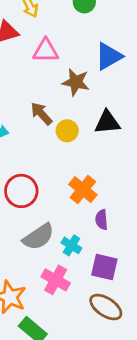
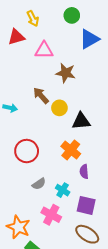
blue triangle: (109, 56) -> (89, 39), moved
black triangle: (107, 122) -> (81, 121), moved
gray semicircle: (38, 237) -> (39, 184), size x0.6

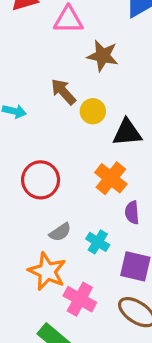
pink cross: (51, 215) -> (80, 299), moved
orange star: (18, 227) -> (47, 271), moved

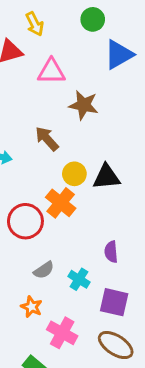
yellow circle: (93, 111) -> (74, 174), moved
orange cross: (111, 178) -> (61, 203), moved
orange star: (47, 271) -> (32, 307), size x0.6

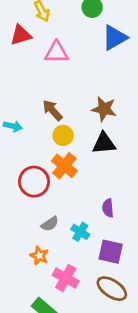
brown star: (84, 105) -> (104, 109), moved
yellow circle: (74, 174) -> (63, 135), moved

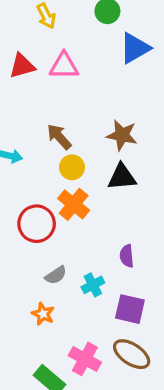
red triangle: (21, 35) -> (22, 66), moved
cyan cross: (80, 232) -> (93, 285), turned 30
pink cross: (66, 278) -> (85, 359), moved

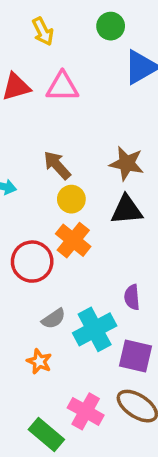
cyan cross: (93, 285) -> (95, 329), size x1.6

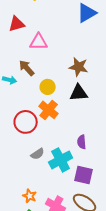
pink triangle: (62, 87) -> (39, 42), moved
brown arrow: (57, 165) -> (27, 68), moved
orange star: (39, 361) -> (30, 196), moved

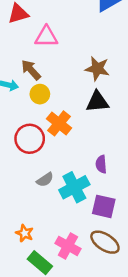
yellow circle: (48, 87) -> (40, 94), moved
orange star: (30, 196) -> (25, 233), moved

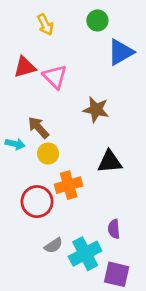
pink triangle: (46, 37) -> (55, 77), moved, turned 45
brown star: (97, 69) -> (96, 110), moved
orange cross: (59, 123) -> (69, 185), turned 35

